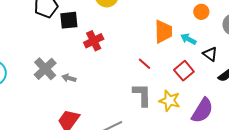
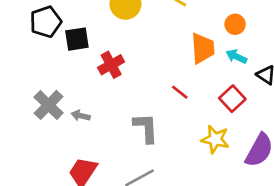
orange circle: (201, 12) -> (235, 24), moved
gray L-shape: (142, 95) -> (146, 128), moved

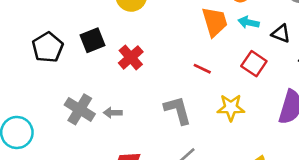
black pentagon: (46, 22) -> (48, 47), moved
yellow star: (215, 139) -> (231, 108), moved

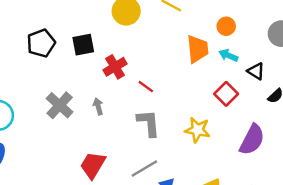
red line: (202, 69) -> (146, 87), moved
gray arrow: (113, 113) -> (98, 106), moved, turned 63

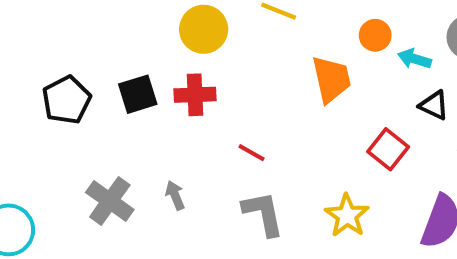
cyan arrow: (228, 55) -> (415, 59), moved
red cross: (115, 67) -> (195, 95), moved, turned 35
yellow star: (197, 130) -> (347, 216), turned 30

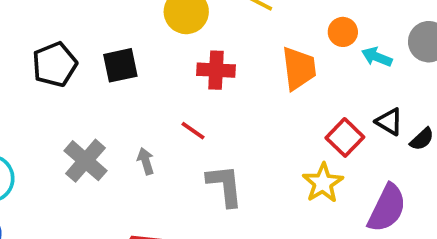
red cross: (195, 95) -> (216, 70), moved
black triangle: (434, 105) -> (389, 122), moved
red line: (252, 153) -> (193, 131), moved
yellow star: (347, 216) -> (323, 183), moved

